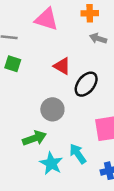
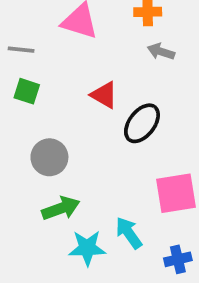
gray circle: (52, 109) -> (49, 157), moved
cyan star: (51, 163) -> (87, 248), turned -30

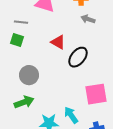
gray line: (21, 50) -> (21, 22), moved
green arrow: (61, 208) -> (24, 102), moved

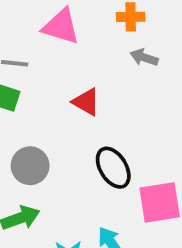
black ellipse: (78, 57) -> (113, 168), moved, turned -70

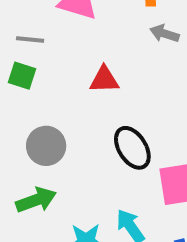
red triangle: (86, 102) -> (104, 80), turned -32

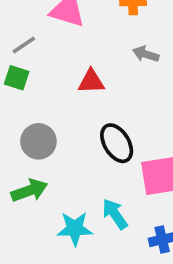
gray arrow: (164, 33) -> (146, 54), moved
gray line: (30, 39) -> (24, 45), turned -40

